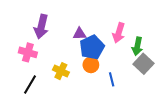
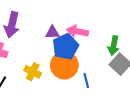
pink arrow: (119, 33) -> (77, 31), moved, turned 84
orange circle: (91, 65) -> (64, 65), size x1.6

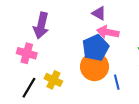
purple triangle: (52, 32) -> (99, 13), moved, turned 32
yellow cross: (33, 72) -> (53, 80), moved

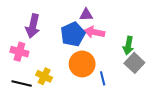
purple triangle: (99, 13) -> (86, 15), turned -32
blue pentagon: (96, 48) -> (73, 34), moved
black line: (29, 88) -> (22, 83), turned 72

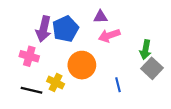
pink arrow: (94, 32) -> (109, 35), turned -30
blue pentagon: (73, 34) -> (65, 29), moved
orange circle: (82, 64) -> (82, 65), moved

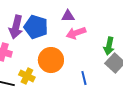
blue pentagon: (65, 29) -> (36, 27), turned -30

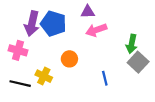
orange circle: (51, 60) -> (69, 59), size x0.6

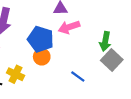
blue pentagon: (53, 24) -> (41, 39), moved
blue line: (105, 78) -> (78, 76), turned -40

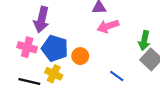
blue pentagon: (41, 39) -> (55, 48), moved

